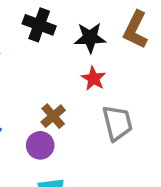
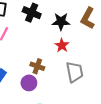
brown cross: (53, 116) -> (37, 66), turned -32

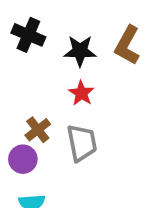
brown cross: (37, 66) -> (38, 130), turned 32
gray trapezoid: (75, 72) -> (82, 143), moved

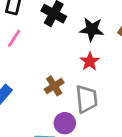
purple circle: (23, 159) -> (65, 123), moved

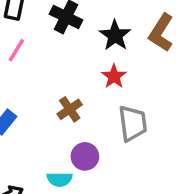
black star: (92, 29) -> (115, 35), turned 30
gray trapezoid: (86, 99) -> (133, 123), moved

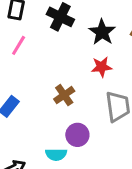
red star: (114, 76) -> (101, 67), turned 30

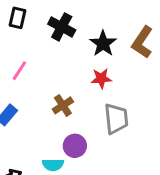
pink line: (19, 45) -> (19, 71), moved

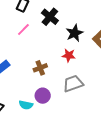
pink line: (19, 71) -> (23, 29), moved
gray trapezoid: (116, 119) -> (73, 84), turned -115

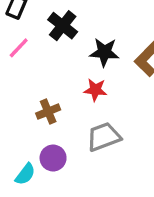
black star: (75, 33) -> (104, 52), turned 30
cyan semicircle: (26, 105) -> (25, 174), turned -64

